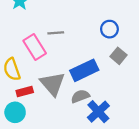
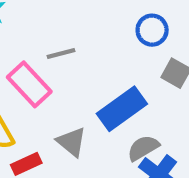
gray triangle: (53, 84) -> (72, 142), size x0.7
gray semicircle: (80, 96) -> (143, 148), moved

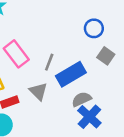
gray line: (61, 53) -> (49, 62), moved, turned -60

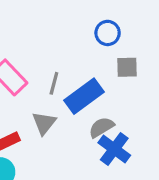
gray square: (106, 56) -> (127, 67), turned -30
gray triangle: (38, 91) -> (44, 123), turned 30

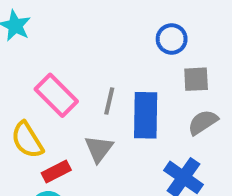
blue rectangle: (84, 96) -> (146, 115), turned -51
gray semicircle: (101, 127) -> (203, 122), moved

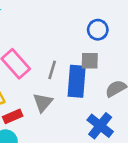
gray square: (196, 79) -> (90, 61), moved

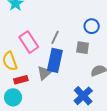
gray line: (52, 70) -> (55, 37), moved
blue rectangle: (77, 81) -> (55, 60), moved

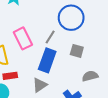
blue circle: (92, 26) -> (71, 18), moved, size x1.6
gray triangle: (44, 73) -> (40, 85), moved

